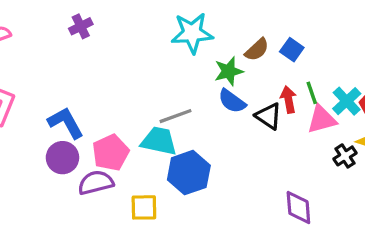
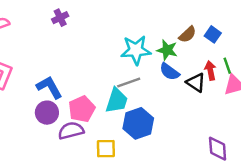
cyan star: (192, 33) -> (136, 50), moved
green star: (229, 71) -> (167, 50), turned 30
cyan trapezoid: (159, 141) -> (117, 101), turned 96

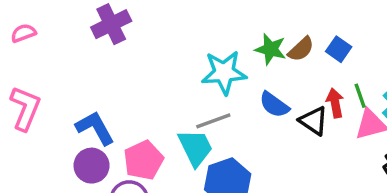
purple cross: (60, 18) -> (111, 24), size x1.5
green star: (167, 50) -> (271, 49), moved
cyan trapezoid: (117, 101) -> (195, 148), turned -44

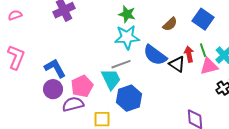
green star: (271, 49) -> (127, 14), moved
blue square: (339, 49) -> (203, 19), moved, size x1.5
blue semicircle: (274, 105) -> (155, 55), size x1.4

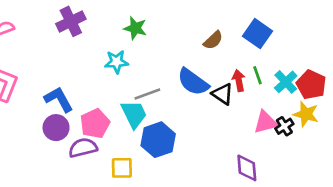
green star: (127, 14) -> (135, 28), moved
cyan star: (127, 37) -> (116, 62), moved, size x0.7
pink triangle: (209, 66) -> (266, 122), moved

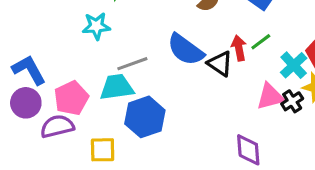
green line: (258, 75) -> (261, 42), turned 72
cyan cross: (286, 82) -> (294, 65), moved
cyan trapezoid: (134, 114) -> (117, 87), turned -72

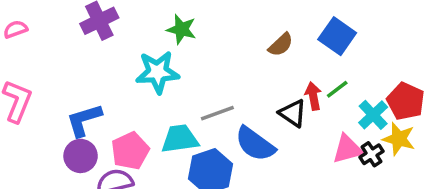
cyan star: (96, 26) -> (158, 72), size x1.4
blue semicircle: (186, 50) -> (255, 144), moved
gray line: (132, 64) -> (217, 113), moved
blue L-shape: (29, 70) -> (84, 120), turned -78

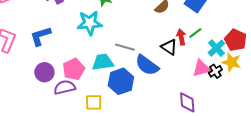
gray line: (217, 113) -> (125, 47), turned 36
blue L-shape: (84, 120) -> (40, 36), moved

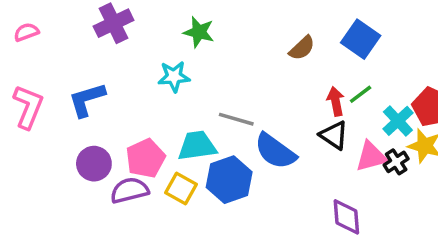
cyan star: (90, 23) -> (174, 77), size x0.7
black triangle: (169, 47) -> (334, 135), moved
yellow square: (94, 102) -> (181, 189), moved, turned 30

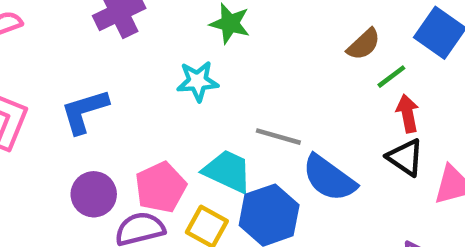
green line: (361, 94) -> (391, 77), moved
cyan trapezoid: (197, 146) -> (228, 171), turned 33

